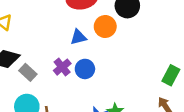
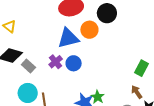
blue triangle: (78, 37) -> (68, 38), size x1.6

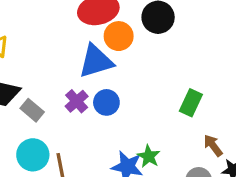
orange circle: (89, 30) -> (119, 36), moved
green rectangle: (141, 68) -> (191, 103), moved

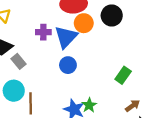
blue triangle: (96, 61) -> (66, 37), turned -40
purple cross: (77, 101) -> (43, 32), moved, turned 32
brown arrow: (213, 145) -> (133, 106), turned 80

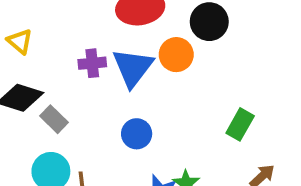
orange circle: (84, 23) -> (176, 55), moved
blue circle: (68, 65) -> (137, 134), moved

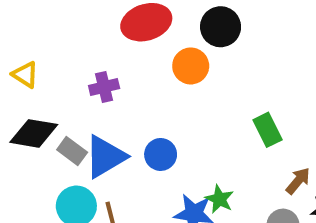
blue triangle: (133, 68) -> (105, 157), moved, turned 30
green rectangle: (240, 124) -> (267, 130), turned -48

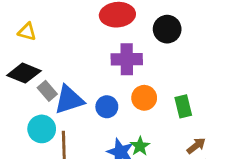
orange circle: (191, 66) -> (144, 98), moved
yellow triangle: (25, 75) -> (27, 32), turned -30
purple cross: (104, 87) -> (127, 59), moved, size x1.5

